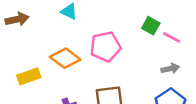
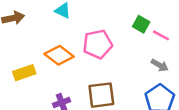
gray arrow: (170, 69) -> (160, 65), turned 42

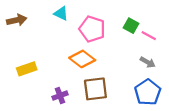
pink pentagon: (98, 44) -> (92, 29), moved, turned 30
orange diamond: (59, 55) -> (82, 59), moved

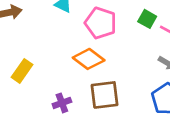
yellow rectangle: (27, 69) -> (22, 71), turned -36

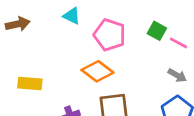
yellow rectangle: (22, 71) -> (30, 83), turned 60

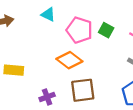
green square: (157, 31) -> (106, 30), moved

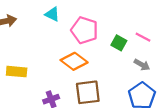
green square: (106, 30) -> (119, 43), moved

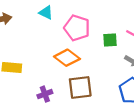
green square: (119, 43) -> (110, 40), turned -32

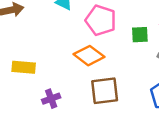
purple cross: (45, 94) -> (51, 99), moved

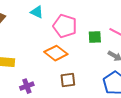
brown square: (105, 91) -> (68, 80), size x0.7

